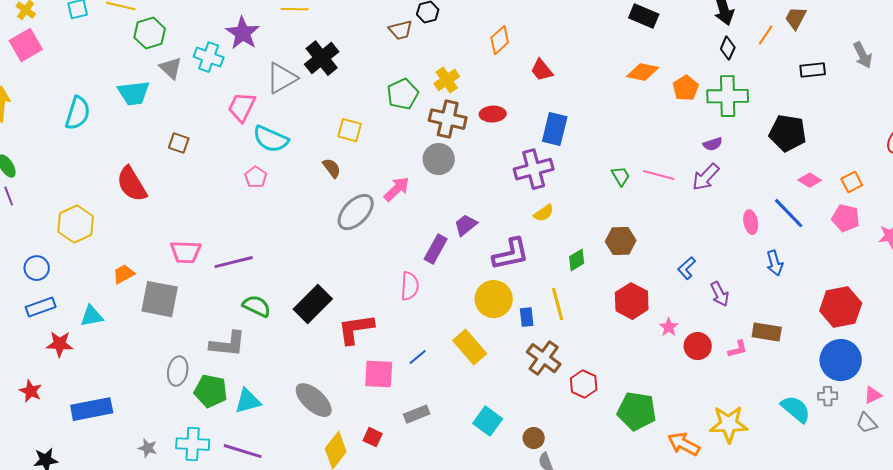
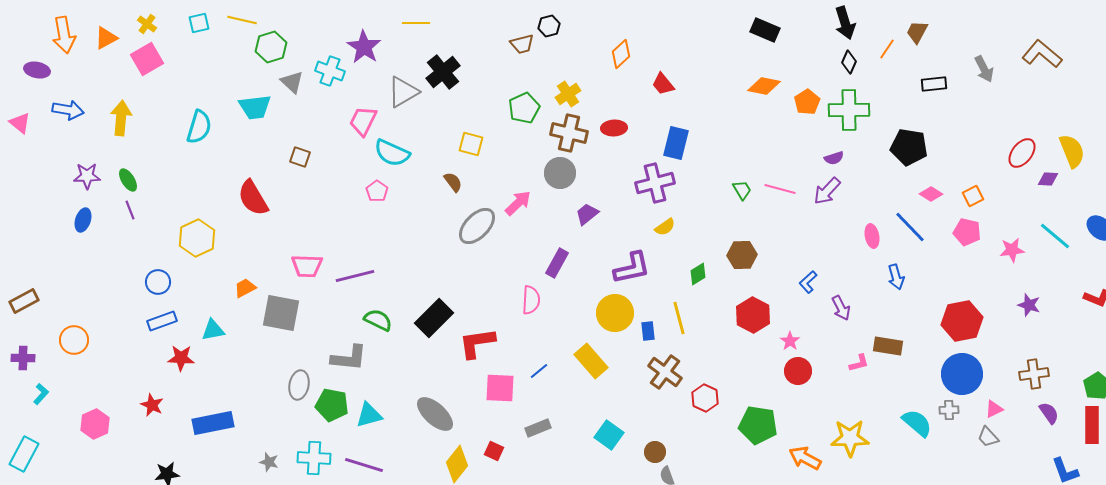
purple trapezoid: (466, 225) -> (587, 214), moved
red circle: (698, 346) -> (798, 371), moved

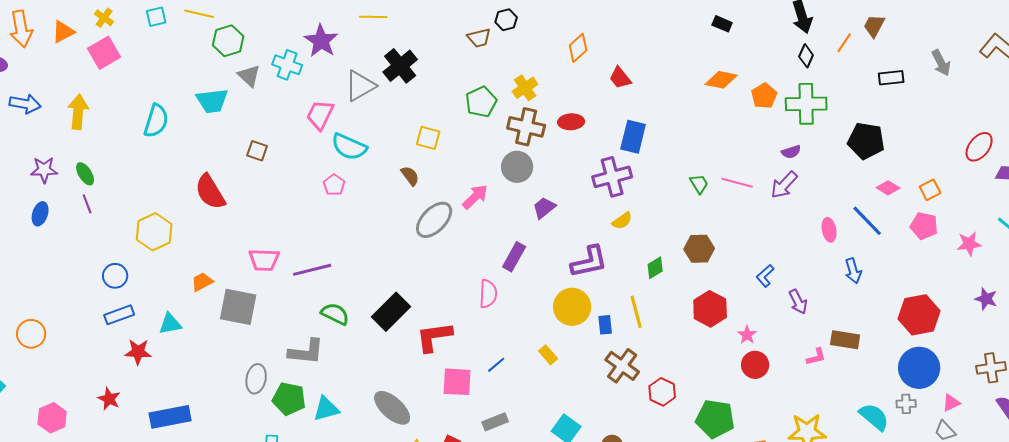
black rectangle: (765, 30) -> (722, 24), size x0.7
yellow rectangle: (591, 361) -> (548, 355), size x0.6

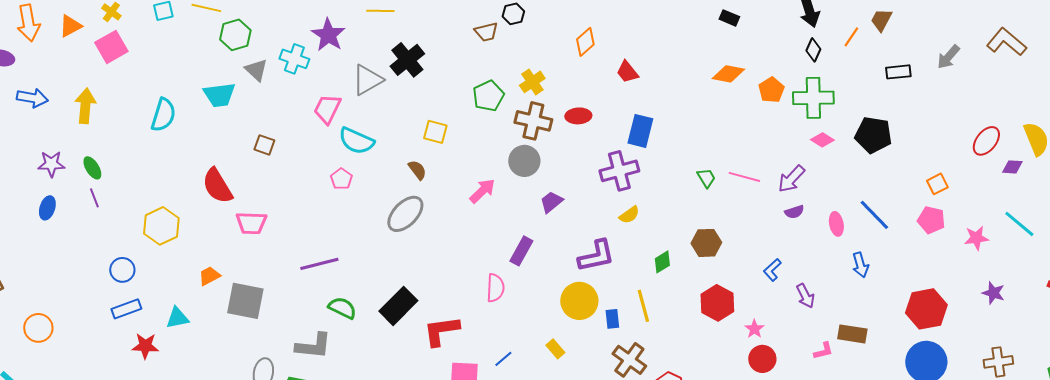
gray arrow: (941, 63) -> (948, 57), turned 68
purple semicircle: (791, 152) -> (794, 212), moved
pink diamond: (888, 188) -> (822, 140), moved
gray ellipse: (434, 220) -> (405, 214), moved
pink trapezoid: (264, 260) -> (251, 223), moved

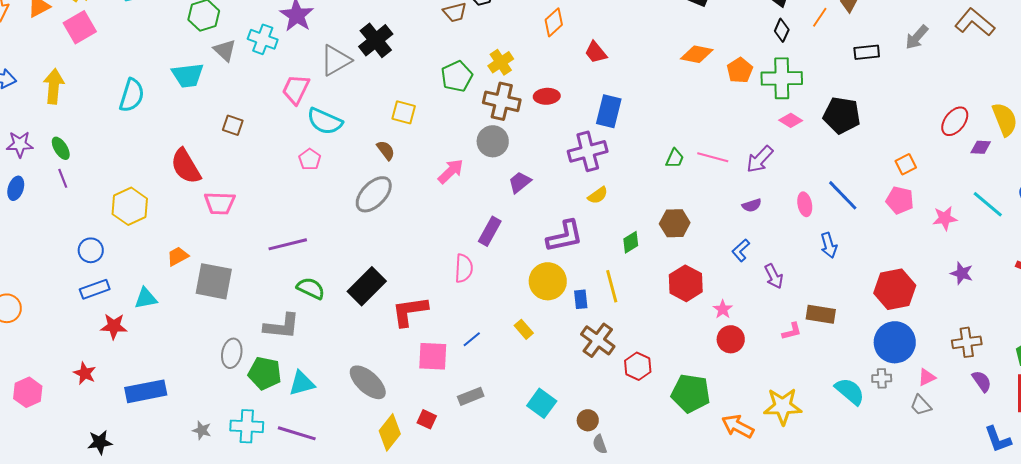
green trapezoid: (706, 178) -> (675, 158), turned 55
purple semicircle: (794, 212) -> (752, 205), moved

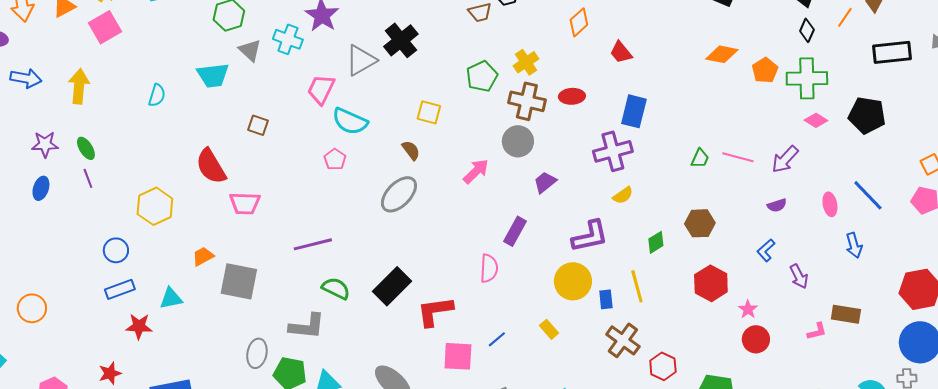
black rectangle: (867, 52) -> (892, 52), size x1.5
cyan semicircle: (132, 95) -> (157, 95), size x0.7
red star: (85, 373) -> (110, 373), turned 30

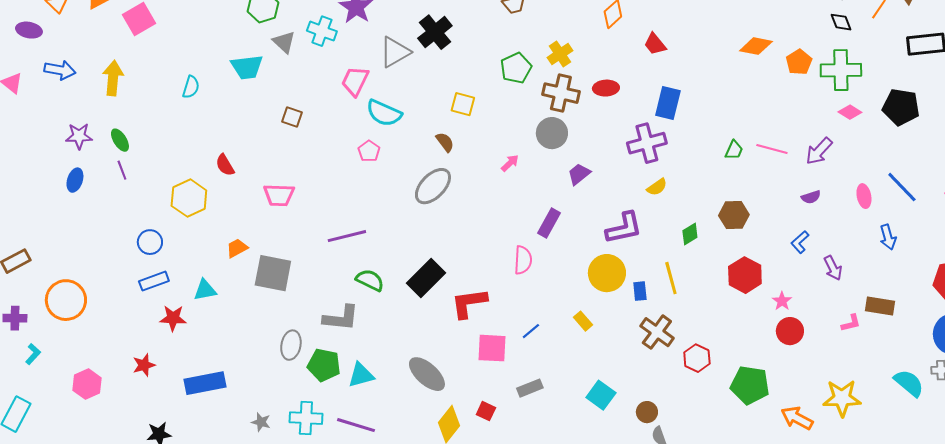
black diamond: (807, 30) -> (841, 22), turned -45
red semicircle: (211, 166) -> (225, 165), moved, size x0.6
pink arrow: (476, 171) -> (510, 163), size x0.7
orange circle: (32, 308) -> (66, 300), size x1.4

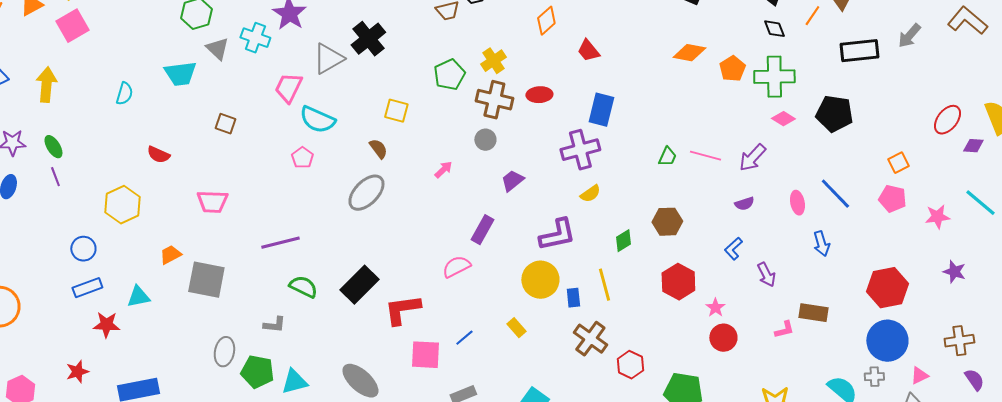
gray circle: (552, 133) -> (485, 140), size x0.7
red semicircle: (225, 165) -> (158, 155), moved, turned -35
pink semicircle: (523, 260) -> (456, 267), turned -120
gray L-shape: (341, 318) -> (274, 325), size x0.6

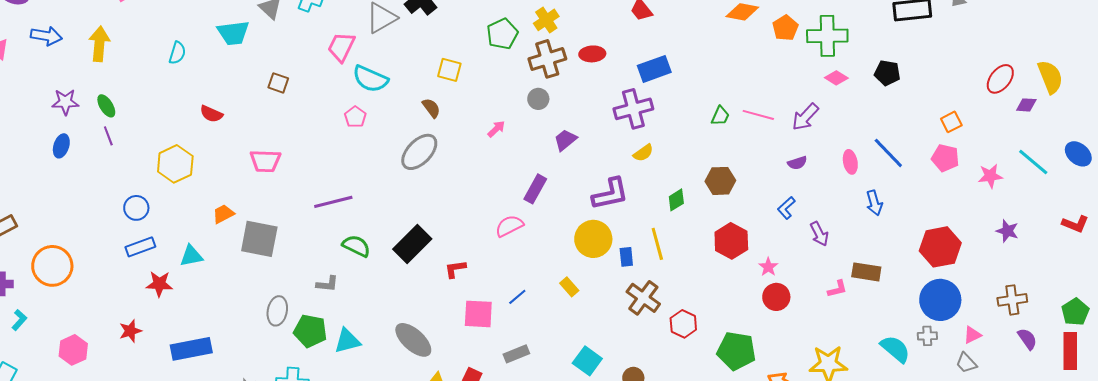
brown cross: (494, 100) -> (547, 59), turned -30
blue rectangle: (601, 110) -> (654, 69), turned 56
black pentagon: (834, 114) -> (887, 73), size x0.7
red L-shape: (402, 310) -> (455, 269), size x0.6

